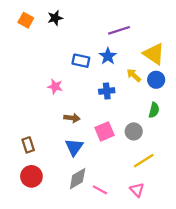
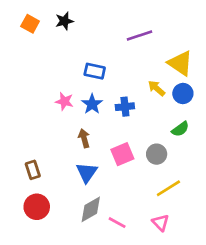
blue star: (108, 56) -> (92, 104), moved
green semicircle: (154, 110) -> (180, 129), turned 40
brown arrow: (72, 118) -> (84, 138), turned -112

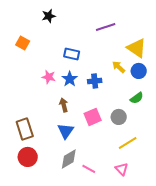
orange square: (30, 24) -> (23, 43), moved
brown rectangle: (33, 170) -> (25, 129), size x1.5

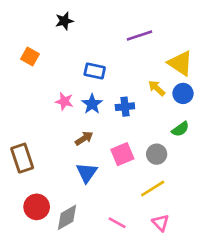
brown arrow: (64, 105) -> (84, 138), turned 72
brown rectangle: (25, 129) -> (22, 158), moved
yellow line: (128, 143) -> (153, 188), moved
gray diamond: (69, 159) -> (67, 217), moved

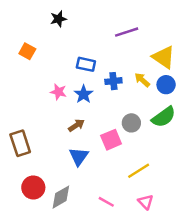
blue cross: (125, 107) -> (113, 81), moved
green semicircle: (180, 129) -> (164, 117), size x1.5
gray circle: (157, 154) -> (131, 123), moved

